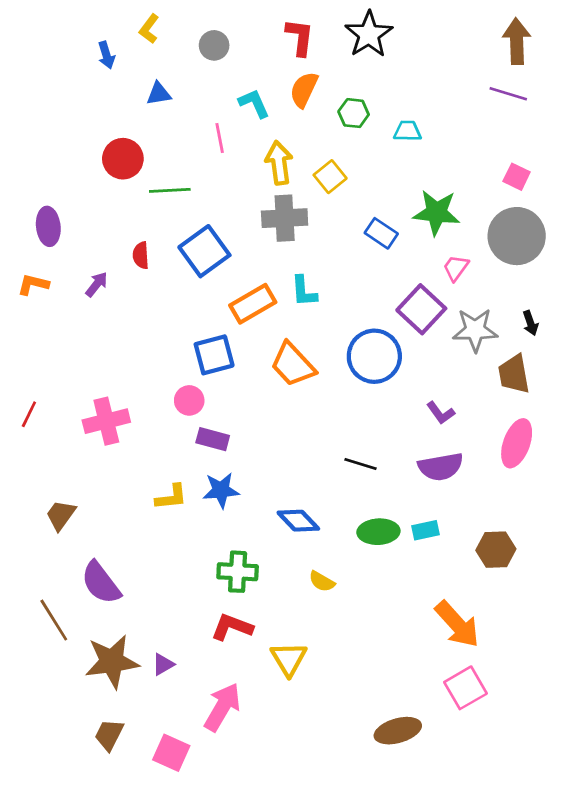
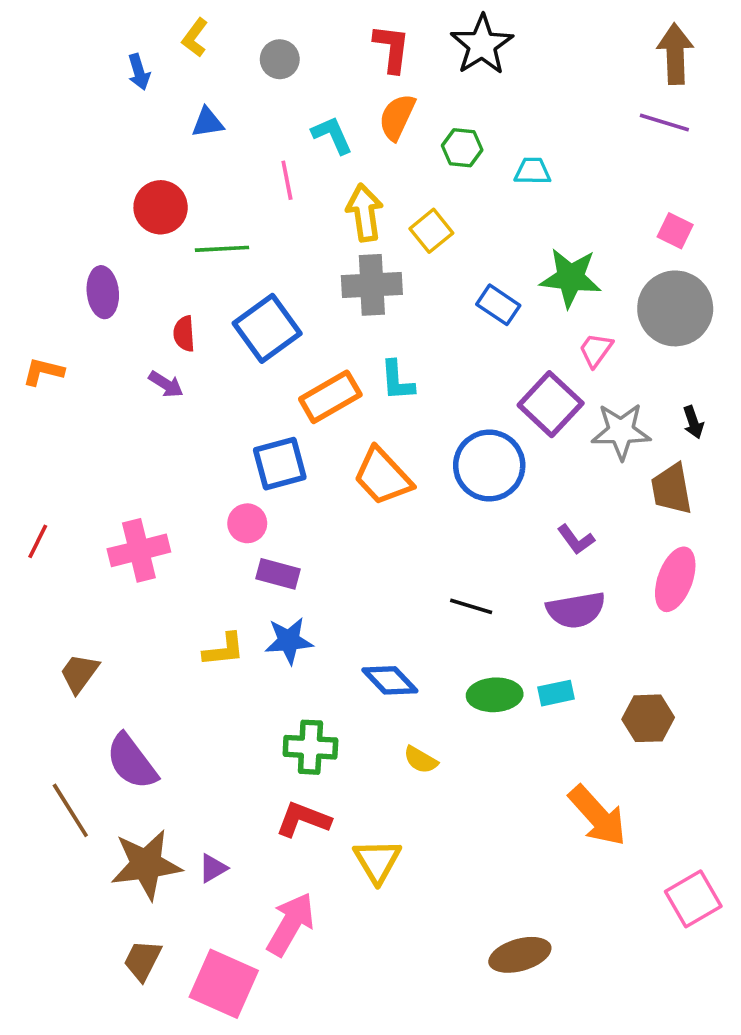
purple ellipse: (48, 226) -> (103, 292), moved
purple arrow: (97, 284) -> (166, 384), moved, turned 84
pink square: (465, 688) -> (693, 899), moved
pink square: (171, 753) -> (224, 984), size x1.4

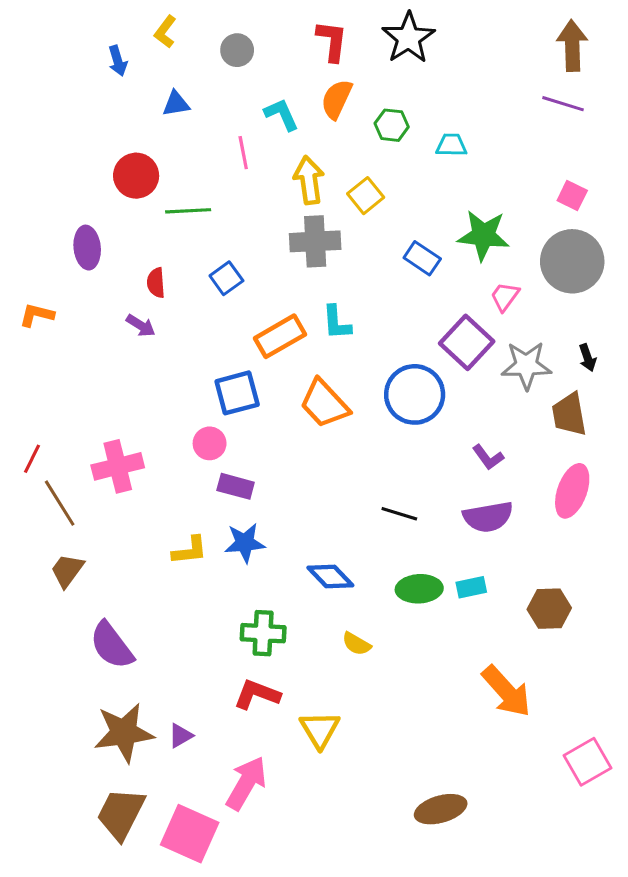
blue square: (267, 328) -> (226, 278), size x0.6
brown line: (70, 810) -> (60, 503), moved
brown trapezoid: (143, 960) -> (121, 814), size x1.5

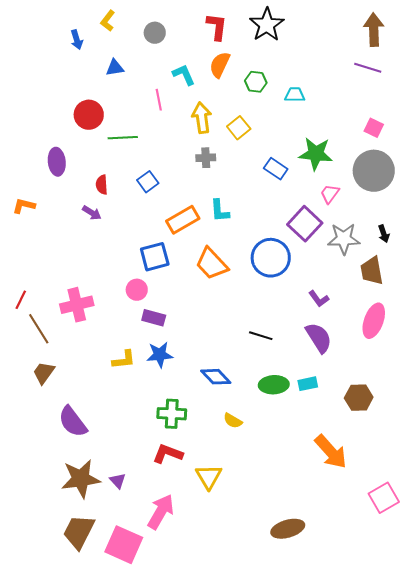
gray cross: (315, 241) -> (206, 158), size x0.6
purple semicircle: (488, 517) -> (319, 338), turned -112
purple triangle: (180, 736) -> (118, 481), turned -42

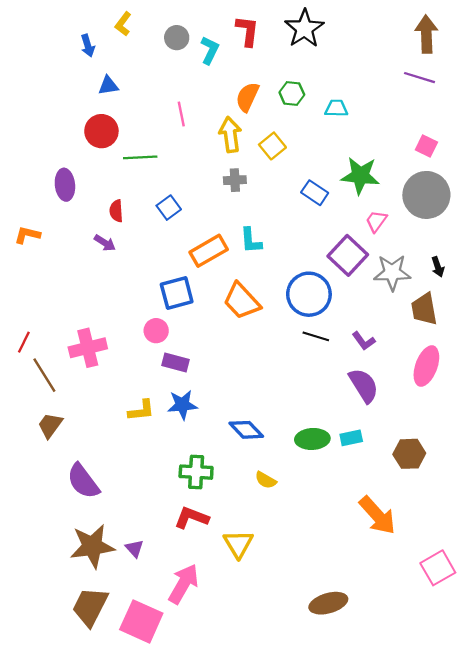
orange semicircle: (220, 65) -> (247, 97), moved
blue triangle: (115, 68) -> (108, 86), moved
cyan L-shape: (184, 75) -> (210, 50), moved, turned 50
black line: (261, 336) -> (316, 336), moved

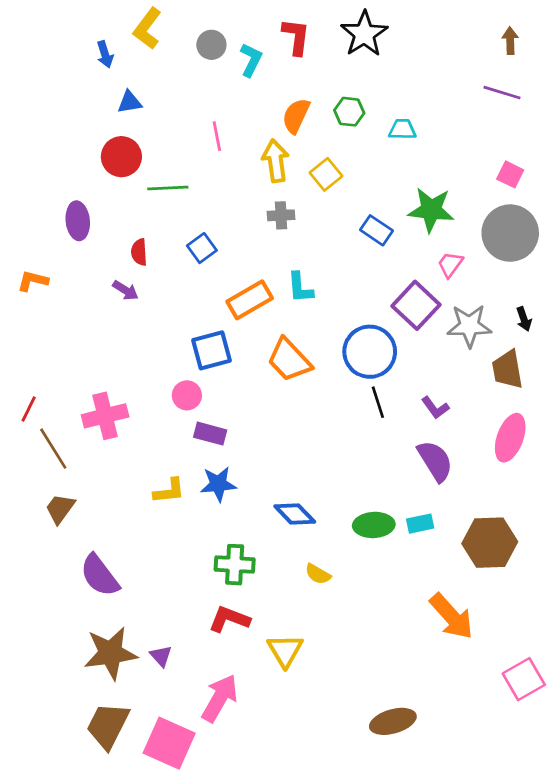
yellow L-shape: (123, 24) -> (147, 28), size x1.4
brown arrow: (426, 34) -> (510, 41), size x0.6
black line: (316, 336) -> (378, 402), turned 55
brown hexagon: (409, 454) -> (490, 543), size x1.4

